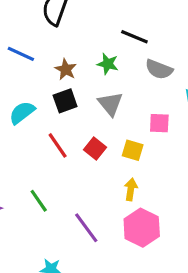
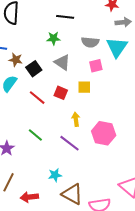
brown star: (66, 69) -> (16, 60), moved
gray semicircle: (159, 69) -> (90, 42), moved
yellow arrow: (131, 189) -> (76, 119), moved

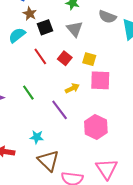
pink square: (96, 66) -> (100, 80), moved, size x1.5
yellow arrow: (76, 119) -> (72, 88), turned 56
pink hexagon: (104, 133) -> (96, 127), moved

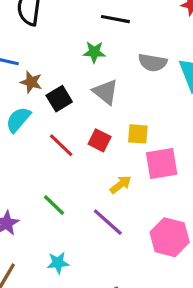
cyan star: (37, 137) -> (58, 263), moved

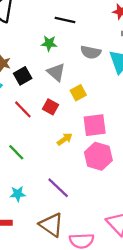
yellow square: (138, 134) -> (78, 93), moved, turned -35
purple line: (108, 222) -> (58, 188), moved
pink hexagon: (170, 237) -> (98, 156), moved

